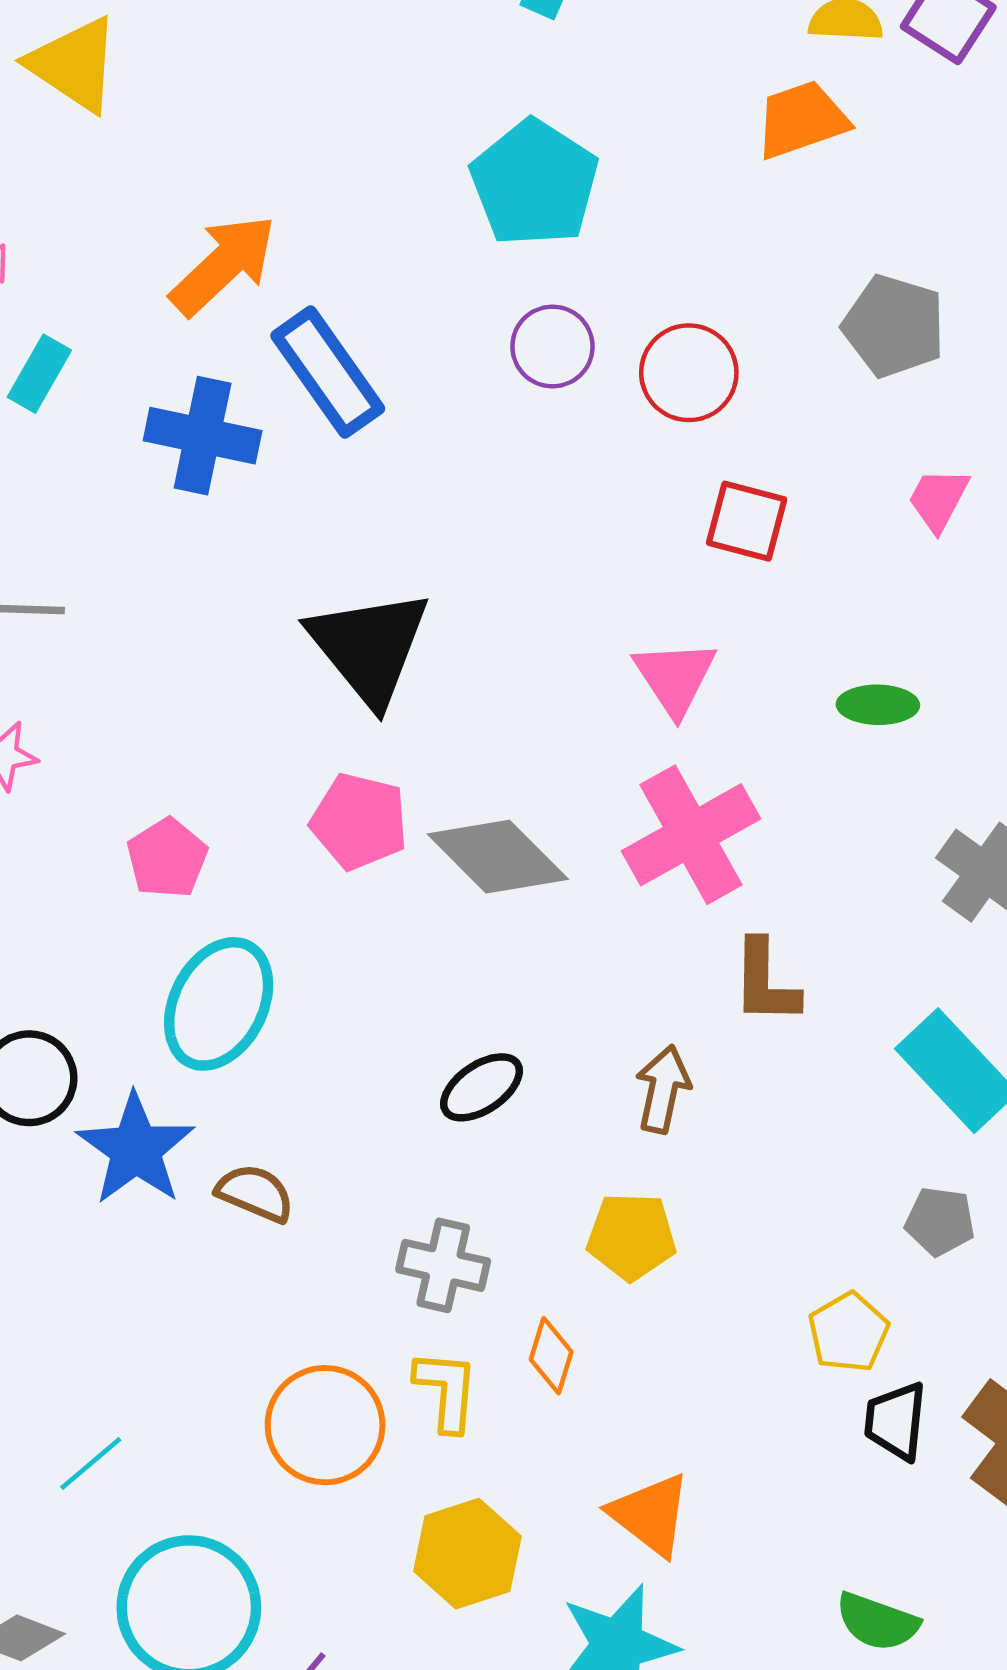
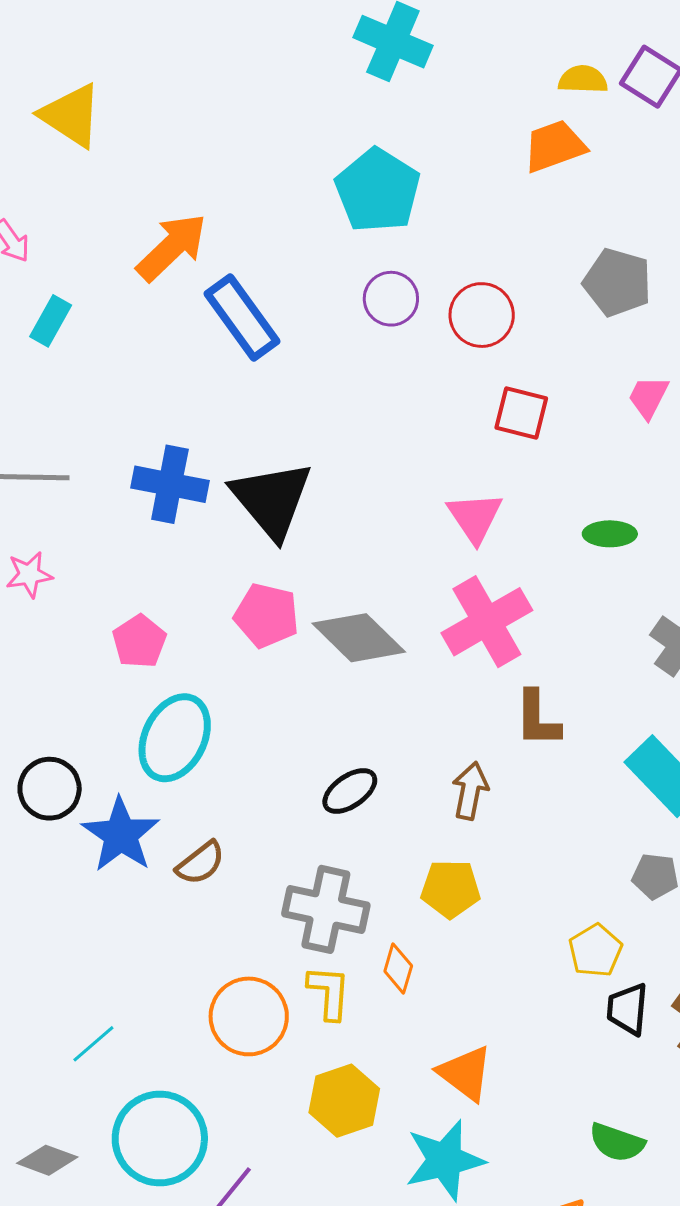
blue cross: (203, 436) -> (170, 484), moved
brown semicircle: (255, 1193) -> (200, 863), turned 120
gray cross: (443, 1265) -> (326, 909), size x1.4

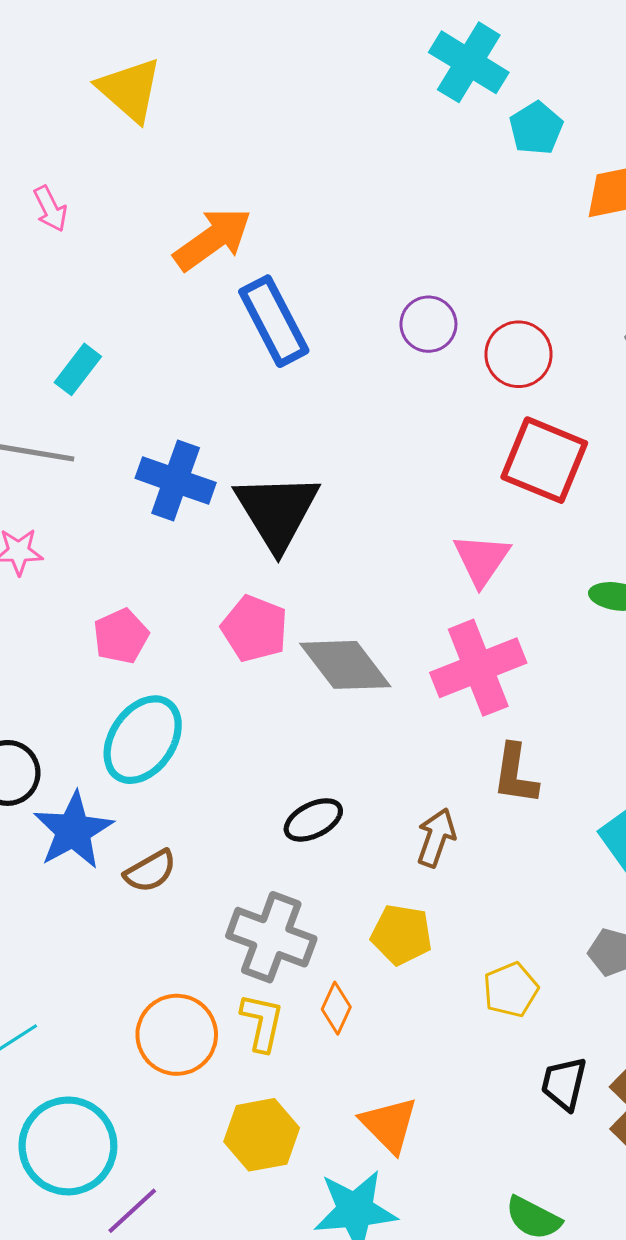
cyan pentagon: (378, 190) -> (536, 128), moved, size x0.6
cyan rectangle: (51, 321) -> (78, 369), moved
red square: (521, 413) -> (544, 460), size x1.5
yellow pentagon: (595, 951) -> (511, 990), moved

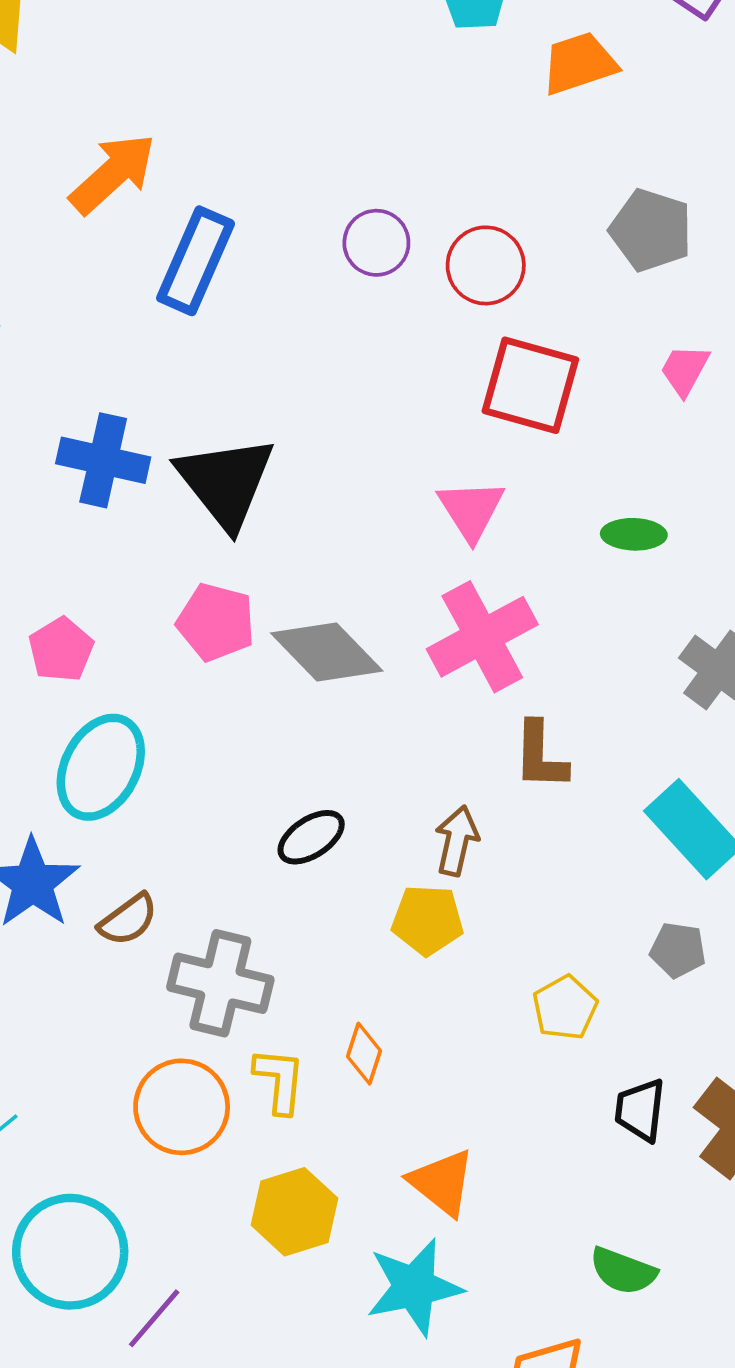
blue rectangle: (274, 321) -> (196, 261), turned 58
yellow pentagon: (401, 935) -> (428, 920), moved
gray cross: (271, 937) -> (220, 983), moved

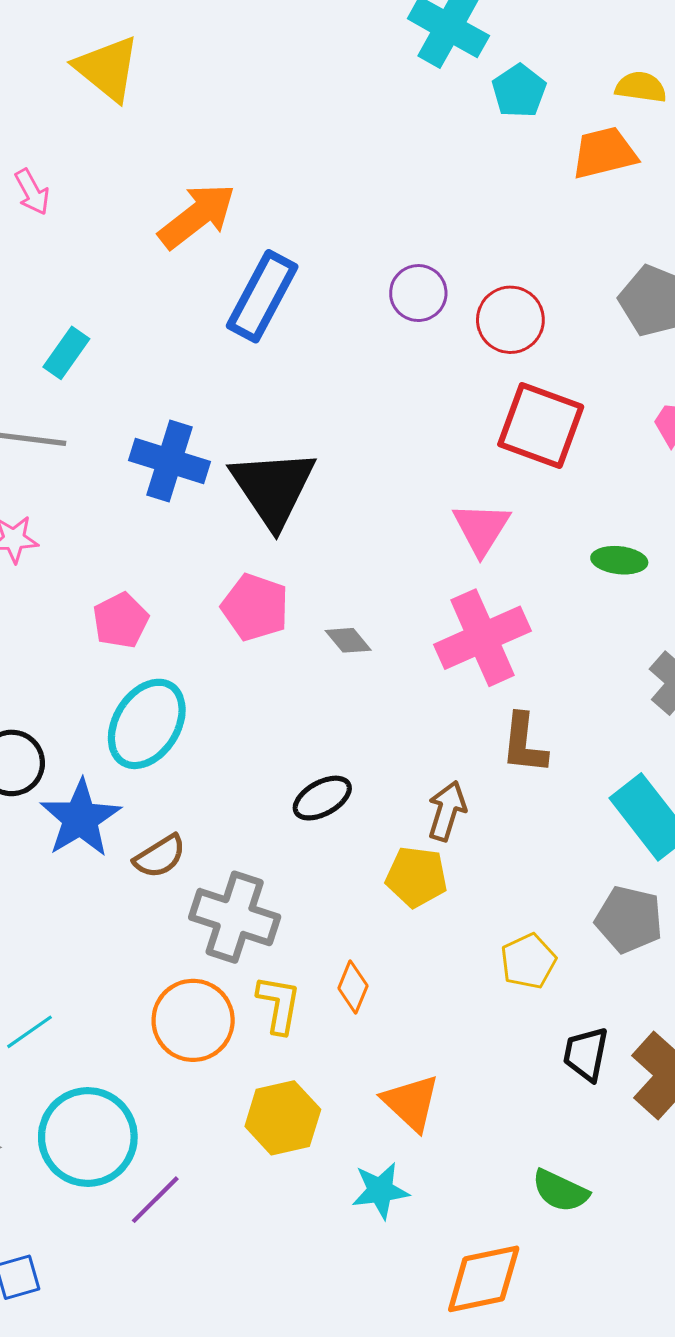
gray diamond: (327, 652) -> (348, 640), size x0.5
gray pentagon: (678, 950) -> (629, 919), size x1.4
cyan star: (414, 1287) -> (380, 1190), size x0.7

